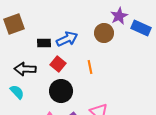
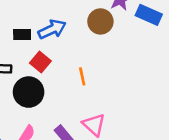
orange line: (90, 67) -> (82, 76), moved
black circle: (61, 91) -> (29, 92), moved

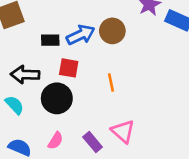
brown circle: (100, 21) -> (112, 31), moved
red square: (40, 62) -> (69, 68), turned -30

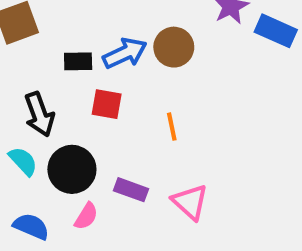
black arrow: (25, 75) -> (39, 114), turned -112
black circle: (57, 98) -> (72, 169), moved
purple rectangle: (93, 142) -> (131, 190), moved, turned -30

